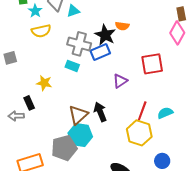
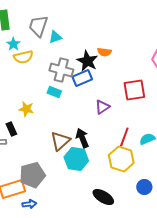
cyan star: (35, 11) -> (13, 44), moved
cyan hexagon: (80, 135) -> (76, 159), moved
gray pentagon: (64, 148) -> (32, 175), moved

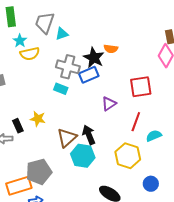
yellow star: (26, 109) -> (38, 119), moved
red line: (124, 137) -> (136, 122), moved

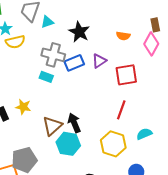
orange semicircle: (111, 49) -> (123, 36), moved
black star: (94, 58) -> (79, 32), moved
purple triangle: (109, 104) -> (99, 61), moved
cyan semicircle: (154, 136) -> (144, 134), moved

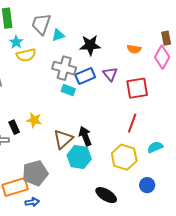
black star: (79, 32) -> (90, 45), turned -30
purple triangle: (99, 61) -> (110, 74), turned -35
cyan rectangle: (46, 77) -> (68, 90), moved

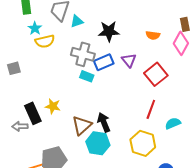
red square: (137, 88) -> (156, 74), turned -30
black rectangle: (14, 127) -> (33, 113), size x1.5
cyan semicircle: (155, 147) -> (173, 123), moved

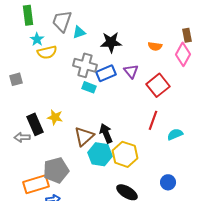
yellow hexagon: (143, 143) -> (125, 154), moved

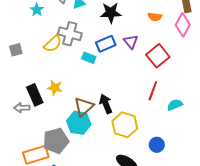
yellow semicircle: (47, 52) -> (53, 44), moved, turned -30
gray cross: (85, 65) -> (70, 34), moved
cyan hexagon: (100, 154) -> (79, 123), moved
blue circle: (168, 182) -> (157, 145), moved

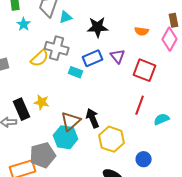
red square: (158, 56) -> (145, 70), turned -30

